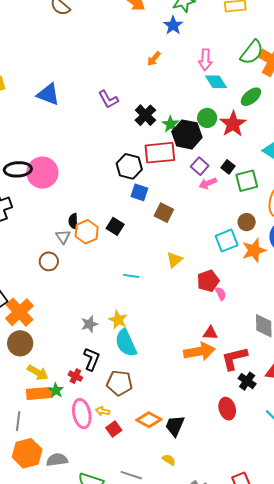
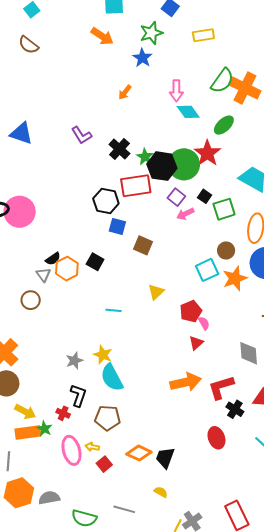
green circle: (207, 118) -> (184, 164), moved, size x1.6
black semicircle: (73, 221) -> (53, 259), turned -119
red triangle: (210, 333) -> (196, 343), moved, turned -42

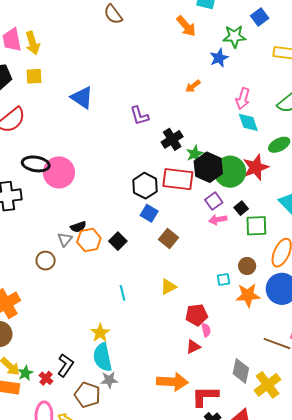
cyan square: (207, 270) -> (223, 280), size x0.6
cyan line: (114, 310) -> (123, 293), turned 56
gray star: (74, 361) -> (109, 380), moved
green star: (44, 429) -> (25, 373), moved

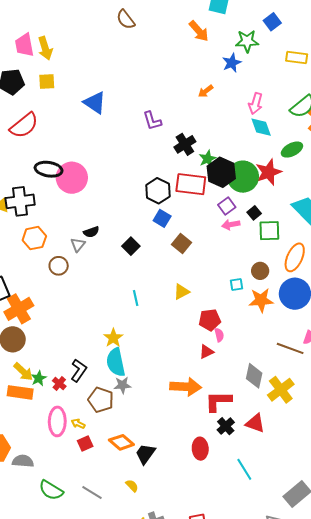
orange hexagon: (89, 240) -> (34, 238), moved

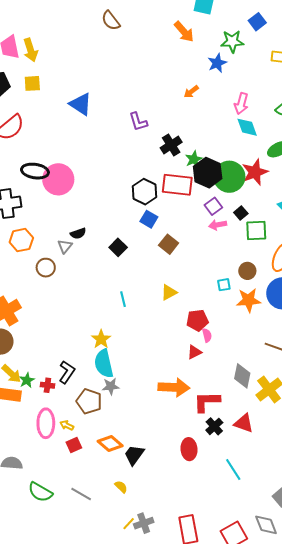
red cross: (59, 383) -> (47, 385), turned -32

